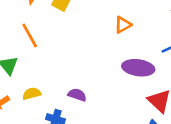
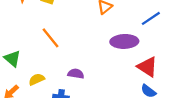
orange line: (30, 36) -> (51, 38), moved

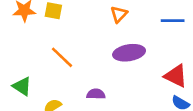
blue line: (151, 18) -> (173, 21), turned 42
purple ellipse: (124, 41) -> (129, 53), moved

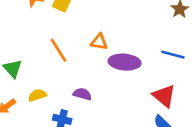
orange triangle: (119, 14) -> (99, 42), moved, turned 42
blue line: (173, 21) -> (173, 55), moved

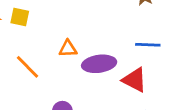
red triangle: (164, 96) -> (134, 80), moved

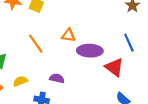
blue line: (148, 45) -> (129, 43), turned 54

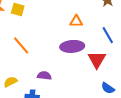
orange triangle: (68, 35) -> (76, 21), moved
red triangle: (114, 67) -> (97, 60), turned 30

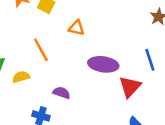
orange triangle: (76, 21) -> (77, 28), moved
yellow semicircle: (11, 82) -> (21, 77), moved

